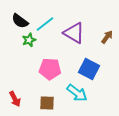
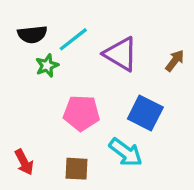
black semicircle: (20, 21) -> (32, 34), turned -42

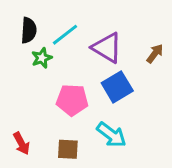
black semicircle: (32, 34) -> (29, 30), turned -80
blue square: (145, 113) -> (117, 87), moved, turned 32

